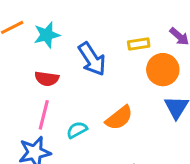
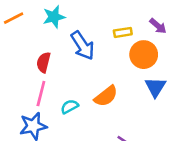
cyan star: (47, 35) -> (54, 17), moved
red semicircle: (47, 79) -> (44, 62), turned 96

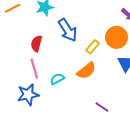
yellow rectangle: (123, 32) -> (93, 47), moved, turned -40
pink line: (41, 94) -> (34, 69), turned -30

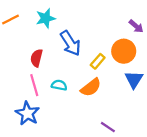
cyan semicircle: (57, 79) -> (59, 85), moved, turned 40
blue star: (28, 95) -> (27, 113), turned -30

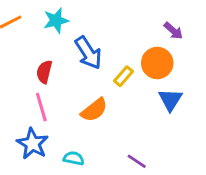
cyan semicircle: (59, 85) -> (74, 158), moved
orange semicircle: (91, 87) -> (94, 110), moved

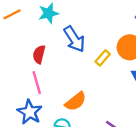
orange semicircle: (94, 110) -> (76, 101), moved

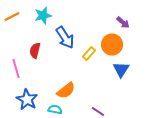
pink line: (37, 83) -> (16, 68), moved

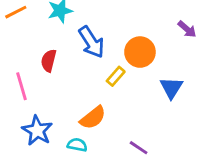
purple arrow: (123, 22) -> (187, 29), moved
orange circle: (112, 44) -> (140, 52), moved
yellow rectangle: (89, 54) -> (116, 76), moved

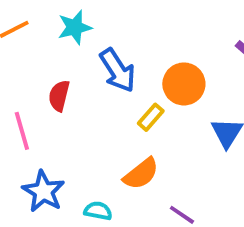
orange semicircle: (93, 118) -> (141, 174), moved

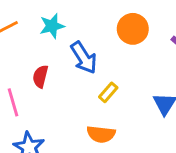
orange circle: (184, 84) -> (133, 29), moved
orange semicircle: (141, 174) -> (101, 134), turned 44

